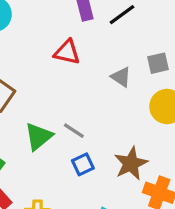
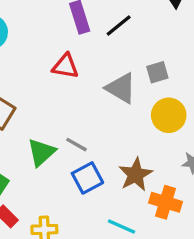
gray triangle: (121, 77) -> (121, 88), size x1.5
blue square: (83, 164) -> (87, 178), size x1.4

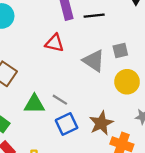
black line: (119, 25) -> (94, 16), turned 30
green triangle: (41, 152) -> (34, 104), turned 40

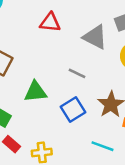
gray line: (60, 100) -> (77, 73), moved

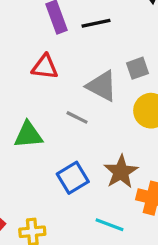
gray line: (77, 73) -> (77, 117), moved
green triangle: (35, 92) -> (28, 135), moved

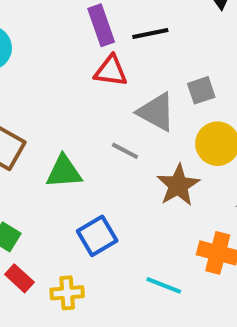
red triangle: (45, 67) -> (111, 71), moved
brown star: (121, 172) -> (178, 185), moved
blue square: (73, 178) -> (97, 236), moved

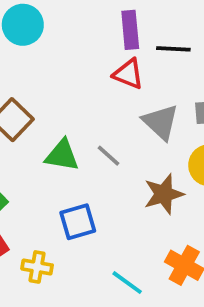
gray line: (125, 151) -> (108, 156), moved

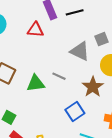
red triangle: (128, 74) -> (36, 30), moved
blue square: (78, 222) -> (75, 111), moved

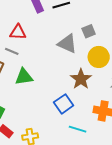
red triangle: (36, 30) -> (18, 32), moved
gray line: (59, 76) -> (12, 51), moved

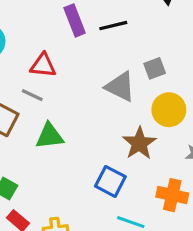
blue square: (64, 104) -> (110, 181), turned -30

